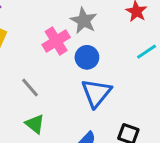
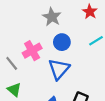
pink cross: (56, 41) -> (32, 51), moved
blue circle: (87, 57) -> (62, 42), moved

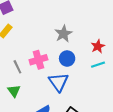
red star: (90, 12) -> (98, 46), moved
blue triangle: (59, 69) -> (59, 82), turned -30

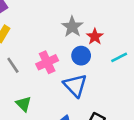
red star: (98, 46) -> (95, 37), moved
gray line: (17, 67) -> (13, 65), moved

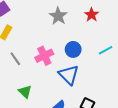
gray star: (72, 27) -> (58, 16), moved
red star: (95, 37) -> (92, 15), moved

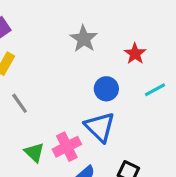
red star: (92, 15) -> (135, 54), moved
pink cross: (44, 56) -> (67, 147), moved

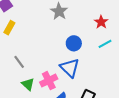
red star: (135, 54) -> (101, 22), moved
gray line: (20, 103) -> (19, 62), moved

